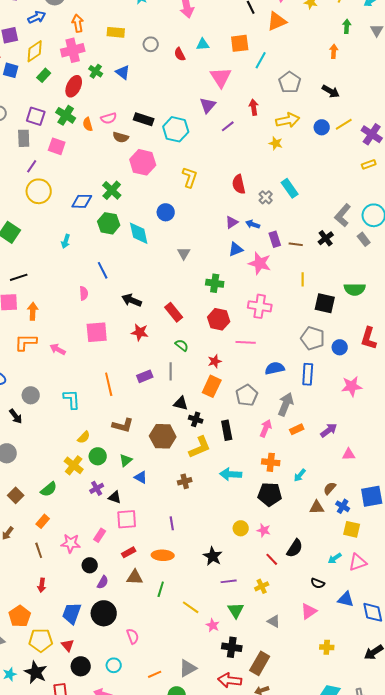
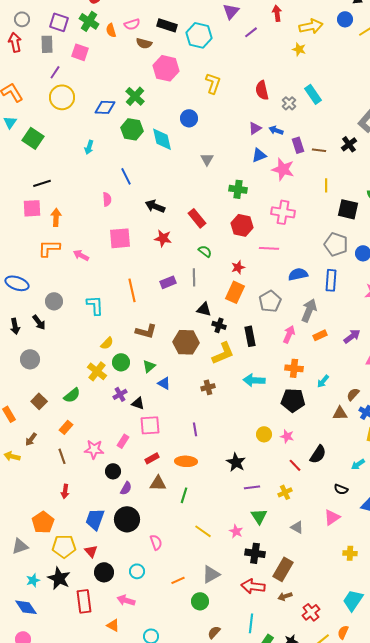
blue circle: (322, 127) -> (345, 19), moved
yellow line: (191, 607) -> (203, 531), moved

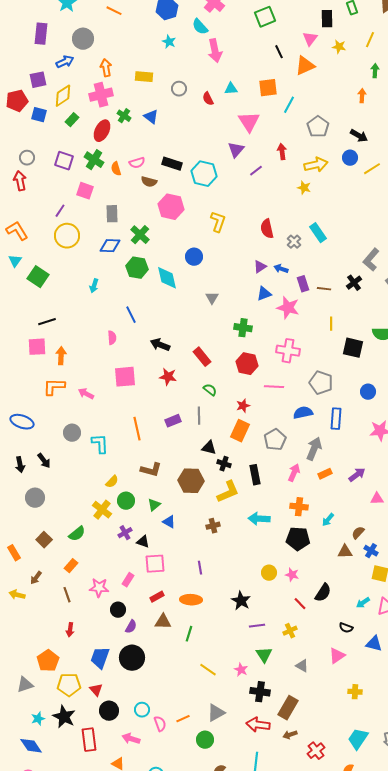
gray rectangle: (47, 44) -> (112, 214), moved
gray pentagon: (336, 244) -> (321, 383), moved
gray circle: (54, 301) -> (72, 433), moved
pink semicircle: (156, 542) -> (160, 724), moved

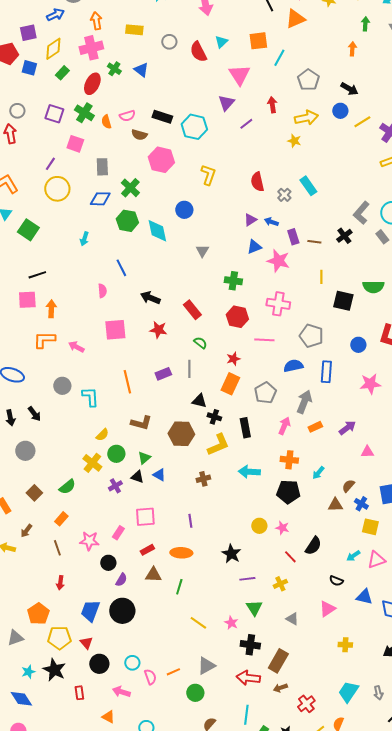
cyan triangle: (231, 89) -> (221, 42), turned -40
red semicircle: (208, 99) -> (198, 52), size x1.5
black triangle: (143, 542) -> (137, 477), moved
red rectangle: (89, 740) -> (79, 693), size x0.6

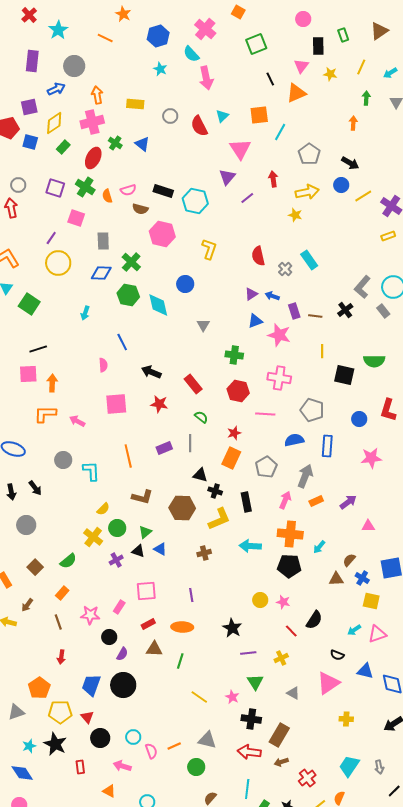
orange cross: (289, 460) -> (290, 534), size x1.4
pink triangle: (327, 609) -> (328, 683), size x1.4
gray triangle: (206, 666) -> (207, 740), turned 42

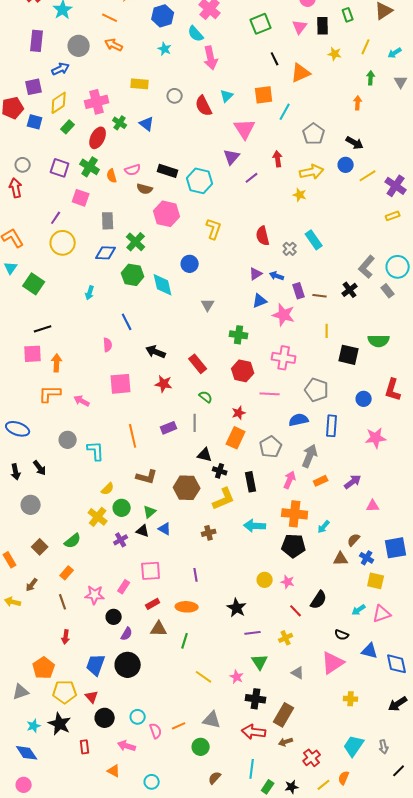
pink triangle: (301, 66) -> (300, 27), moved
orange arrow: (97, 95) -> (114, 45), moved, turned -54

